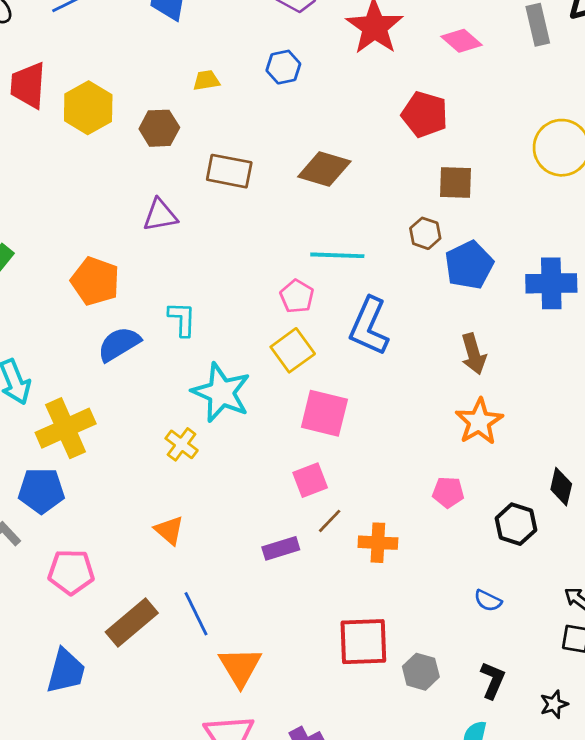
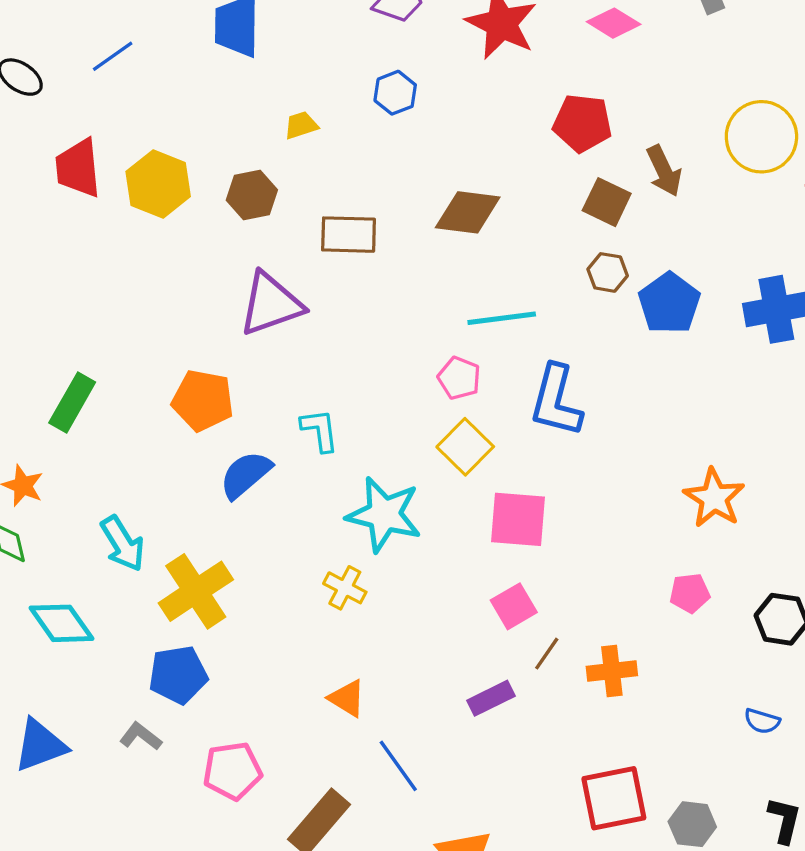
brown square: (455, 183) -> (607, 202), moved, turned 33
purple triangle: (160, 215) -> (271, 304), size x1.5
brown arrow: (474, 354) -> (664, 171), moved
blue line: (196, 614) -> (398, 766), moved

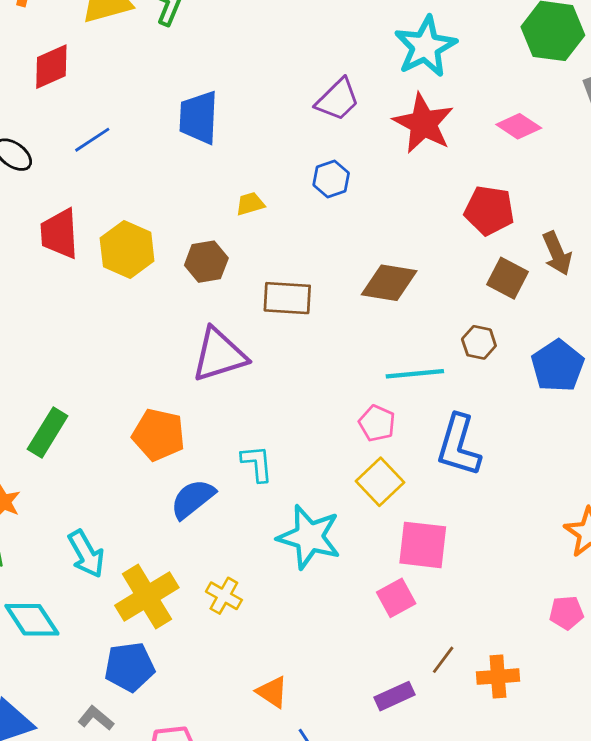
brown hexagon: (608, 272) -> (479, 342), moved
yellow cross: (345, 588) -> (224, 596), moved
pink square: (514, 606) -> (396, 598), moved

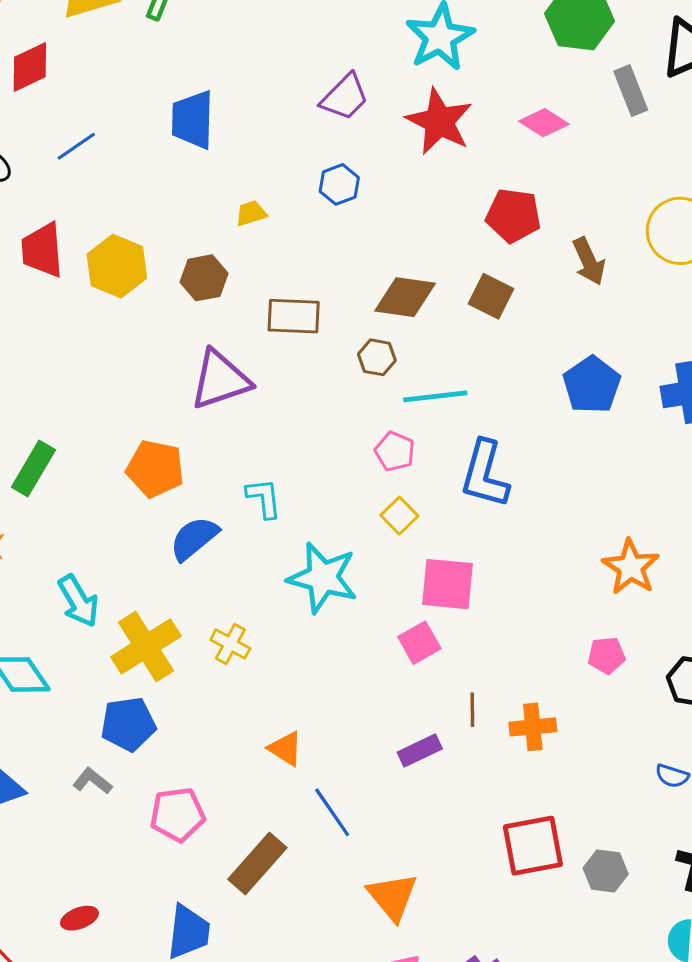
brown square: (507, 278) -> (491, 296), moved
brown hexagon: (479, 342) -> (377, 357), moved
yellow square: (380, 482) -> (399, 516), size x0.7
brown line: (443, 660) -> (472, 710), turned -36

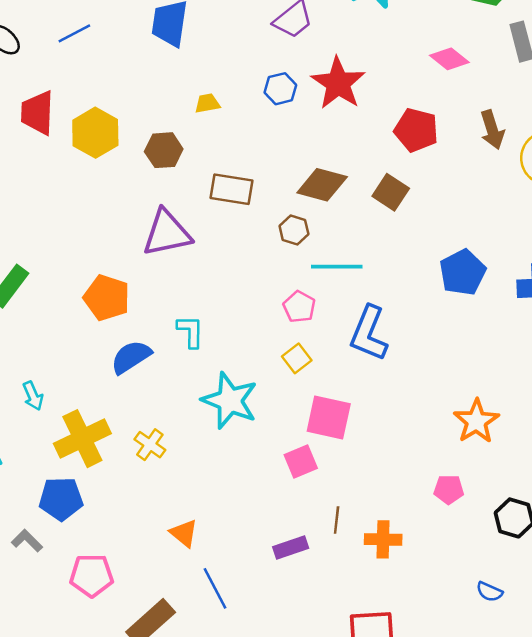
red star: (439, 121) -> (338, 83), moved
brown arrow: (589, 261) -> (492, 130), moved
cyan arrow: (78, 601) -> (33, 396), size x0.7

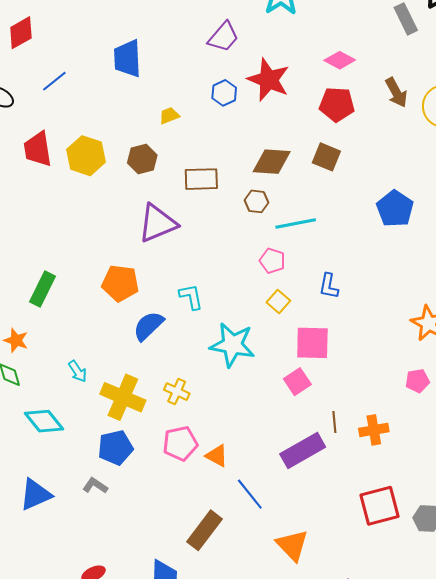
pink diamond: (449, 59) -> (340, 60), moved
blue L-shape: (369, 333) -> (329, 286), moved, size x0.6
yellow cross: (82, 439) -> (123, 397), turned -30
purple rectangle: (291, 547) -> (303, 450), size x1.6
pink pentagon: (92, 575) -> (180, 443), moved

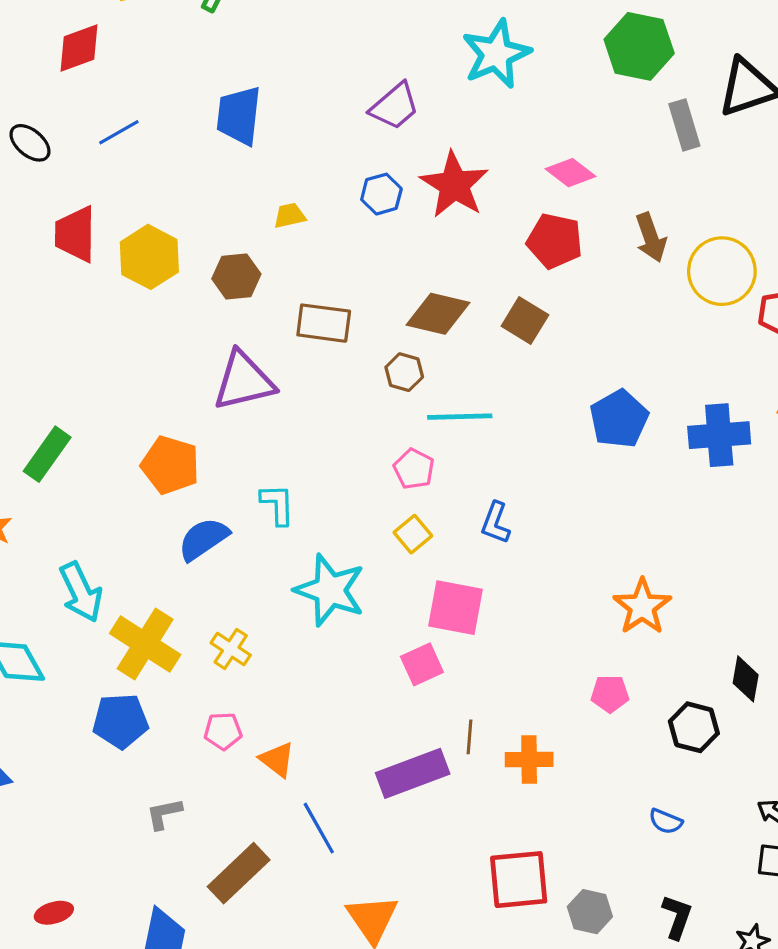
cyan arrow: (78, 371) -> (81, 592), size x1.6
pink pentagon: (180, 443) -> (223, 731), size x0.7
gray L-shape: (95, 486) -> (164, 814), moved, turned -55

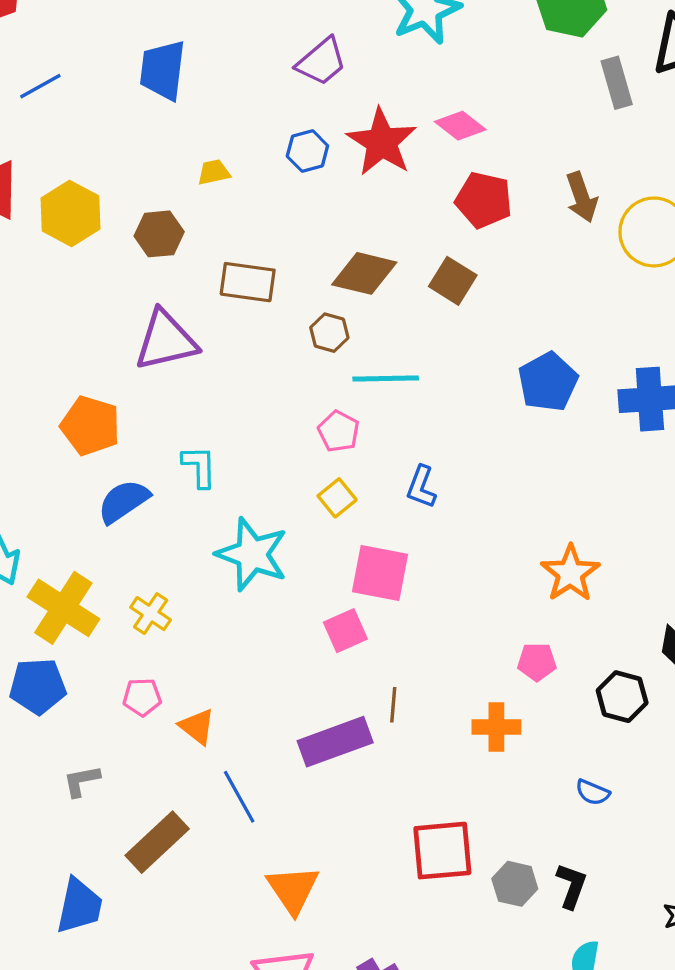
pink diamond: (570, 173) -> (460, 126), moved
orange cross: (529, 760) -> (496, 727), moved
black L-shape: (677, 917) -> (572, 886), moved

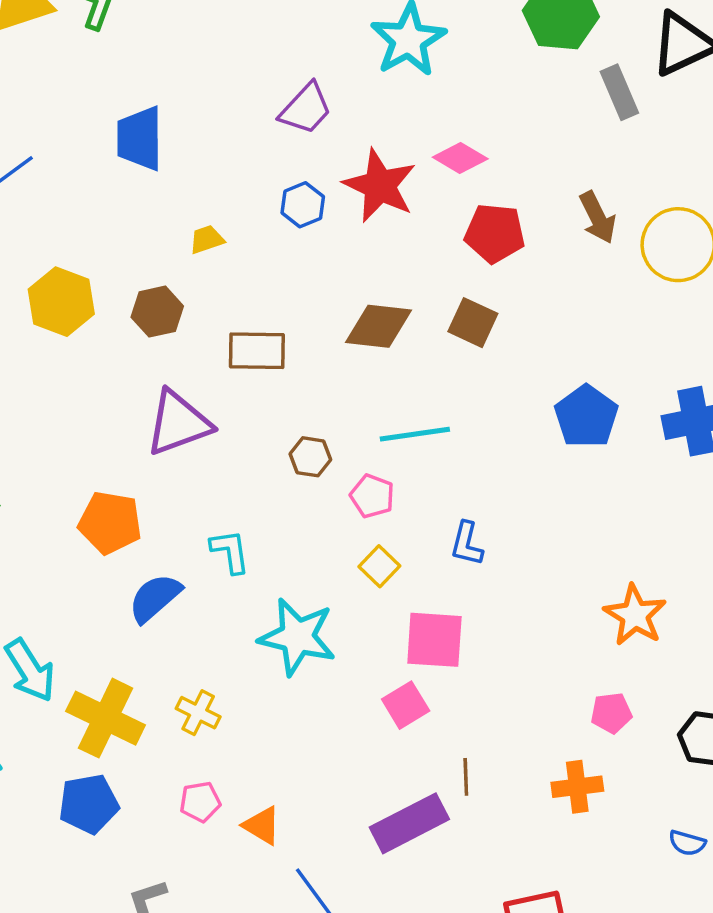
brown hexagon: (329, 333) -> (310, 457), moved

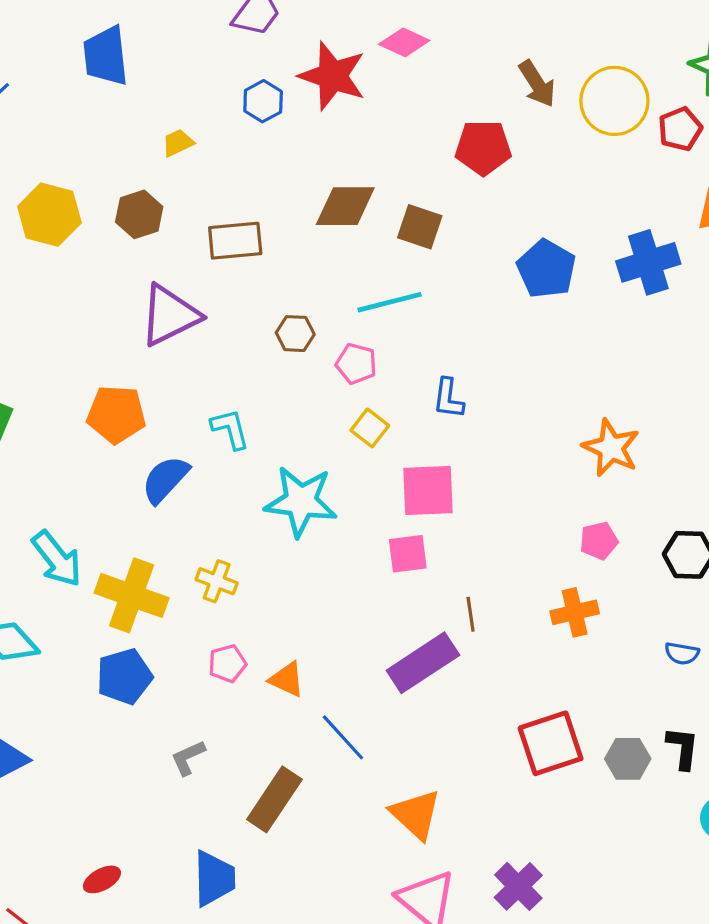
red pentagon: (495, 233) -> (483, 147), moved
brown square: (473, 323) -> (420, 227), moved
pink square: (406, 705) -> (408, 554), turned 30

